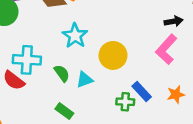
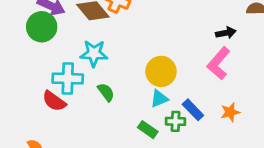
cyan star: (75, 36) -> (94, 53), moved, turned -30
cyan triangle: (84, 80) -> (159, 99), moved
green rectangle: (64, 111) -> (148, 130), moved

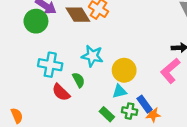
cyan star: (94, 53) -> (92, 56), moved
red semicircle: (54, 101) -> (61, 92), moved
orange star: (230, 112) -> (153, 115), moved

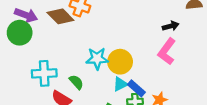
cyan star: (92, 56) -> (97, 59), moved
blue rectangle: (145, 104) -> (136, 88), moved

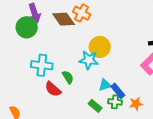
purple arrow: (26, 15) -> (35, 13), turned 42
yellow circle: (120, 62) -> (100, 47), moved

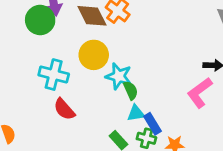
yellow circle: (100, 47) -> (94, 55), moved
green semicircle: (68, 77) -> (131, 90), moved

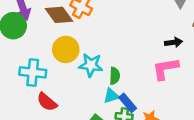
green semicircle: (131, 90) -> (115, 76), moved, turned 35
pink L-shape: (200, 93) -> (165, 69), turned 36

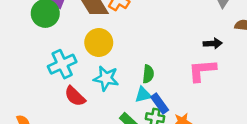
cyan star: (91, 65) -> (106, 78), moved
cyan cross: (33, 72) -> (62, 64), turned -35

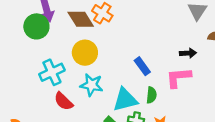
green semicircle: (148, 74) -> (151, 95), moved
cyan triangle: (143, 95) -> (125, 100), size x1.6
blue rectangle: (160, 103) -> (142, 66), moved

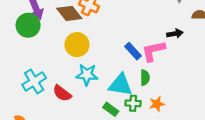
cyan cross: (52, 72) -> (34, 81), moved
pink L-shape: (178, 78) -> (153, 51), moved
cyan triangle: (125, 100) -> (120, 85), turned 30

